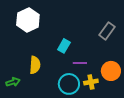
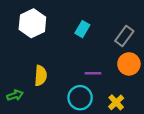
cyan rectangle: (64, 46) -> (82, 29), moved
orange circle: (111, 71) -> (129, 64), moved
yellow cross: (91, 82) -> (116, 102), moved, turned -32

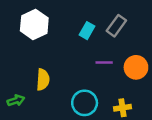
gray rectangle: (124, 36) -> (116, 26), moved
purple line: (93, 73) -> (104, 62), moved
yellow cross: (116, 102) -> (123, 108), turned 35

